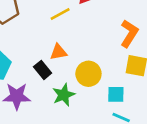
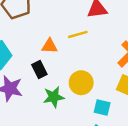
yellow line: (60, 14) -> (78, 34), moved
orange triangle: (58, 52) -> (50, 46), moved

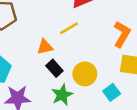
black rectangle: (39, 70) -> (54, 68), moved
cyan square: (102, 108) -> (112, 92), turned -35

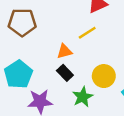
black rectangle: (54, 68) -> (65, 73), moved

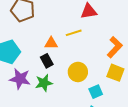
green star: (83, 97) -> (44, 83), moved

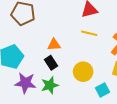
yellow line: (74, 33) -> (89, 33), moved, turned 35

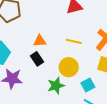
yellow line: (89, 33) -> (74, 41), moved
green star: (50, 85) -> (56, 86), moved

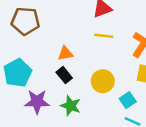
yellow line: (74, 41) -> (104, 36), moved
green star: (56, 86) -> (71, 106), moved, turned -30

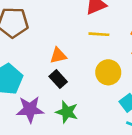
yellow circle: (103, 81) -> (108, 72), moved

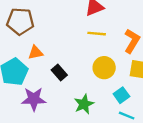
orange triangle: (58, 56) -> (36, 53), moved
green star: (67, 112) -> (84, 104), moved, turned 30

